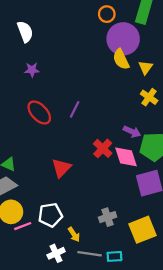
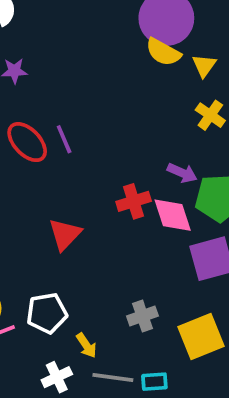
yellow semicircle: (121, 59) -> (163, 52), turned -35
purple line: (75, 109) -> (64, 139), moved, turned -49
red cross: (103, 148) -> (134, 201), turned 30

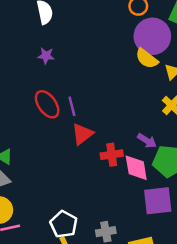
red triangle: (65, 234) -> (82, 134), moved
white pentagon: (47, 313) -> (64, 224), moved, turned 30

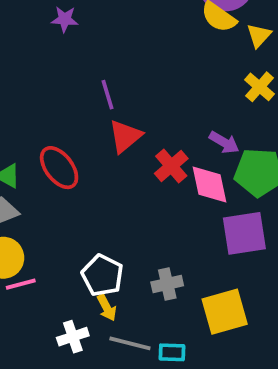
red ellipse: (47, 104) -> (59, 168), moved
red cross: (112, 155) -> (171, 166), turned -30

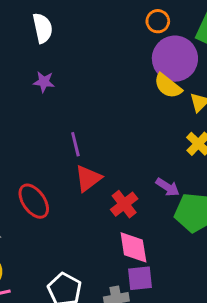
pink diamond: (210, 184) -> (133, 247), moved
purple square: (244, 233) -> (140, 278), moved, size x0.7

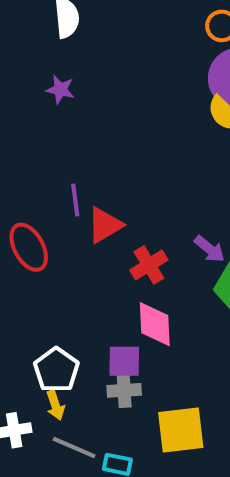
purple line: (75, 144) -> (75, 200), moved
purple square: (140, 278) -> (124, 361), moved

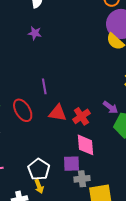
red triangle: (105, 225) -> (58, 113), moved, turned 42
gray cross: (124, 390) -> (82, 179), moved

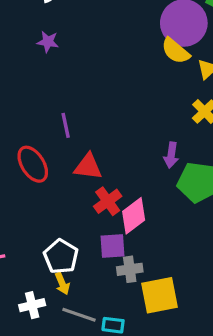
purple arrow: (111, 107) -> (171, 155), turned 63
red cross: (81, 116) -> (108, 201), moved
pink diamond: (86, 145) -> (134, 216), turned 60

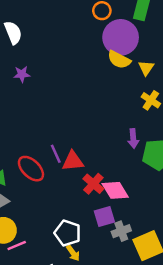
purple line: (66, 125) -> (56, 154), moved
pink diamond: (134, 216) -> (115, 190), turned -72

